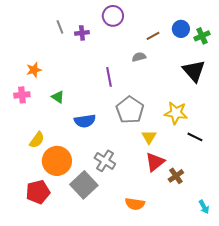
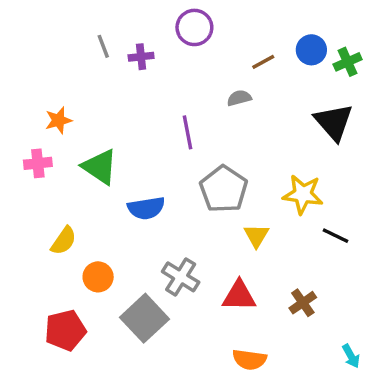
green triangle: (58, 97) -> (100, 167), size x1.6
orange circle: (57, 161) -> (98, 277), size x0.6
red triangle: (155, 162) -> (239, 296), moved, turned 40
orange semicircle: (135, 204) -> (249, 359), moved

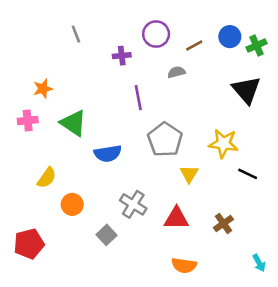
purple circle: (194, 27) -> (156, 34), moved
purple cross: (141, 57) -> (122, 56), moved
gray square: (145, 318) -> (106, 235), size x0.6
red pentagon: (65, 330) -> (29, 244), moved

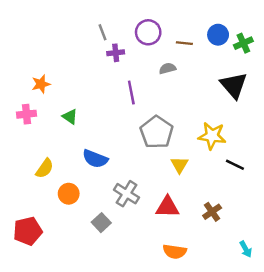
gray line: (76, 34) -> (102, 32), moved
brown line: (194, 45) -> (184, 43), turned 35
green triangle: (73, 123) -> (70, 117), size x0.6
blue semicircle: (108, 154) -> (95, 159), moved, turned 30

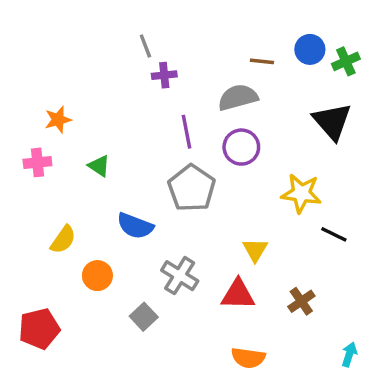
purple circle: (148, 32) -> (241, 147), moved
gray semicircle: (167, 68) -> (238, 97), size x1.6
gray pentagon: (157, 132) -> (192, 188), moved
yellow triangle: (180, 165) -> (255, 250), moved
cyan arrow: (246, 249) -> (349, 354), turned -133

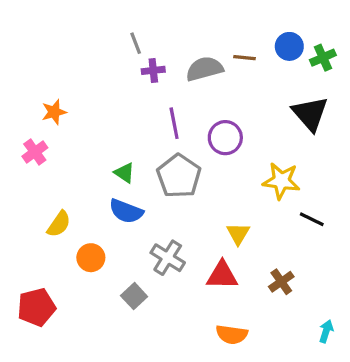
gray semicircle: (238, 97) -> (204, 69), moved
pink cross: (37, 162) -> (35, 152), turned -30
green triangle: (99, 166) -> (124, 173), moved

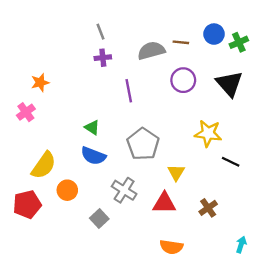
purple cross: (153, 70) -> (103, 58), moved
purple circle: (225, 138) -> (183, 80), moved
gray pentagon: (179, 176) -> (143, 144), moved
yellow semicircle: (59, 224) -> (44, 165), size x1.4
red pentagon: (36, 307) -> (27, 204), moved

